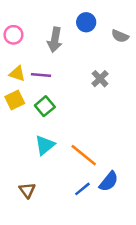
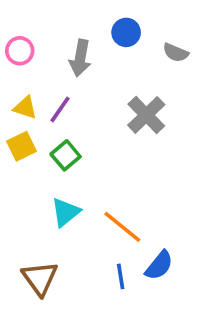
purple line: (41, 75) -> (60, 109), turned -60
gray cross: (100, 79) -> (146, 115), size x1.5
blue line: (82, 189) -> (121, 276), turned -60
brown triangle: (27, 190) -> (40, 278), size x1.5

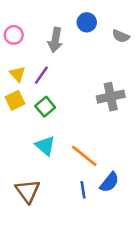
yellow triangle: (25, 108) -> (17, 74), turned 30
gray cross: (146, 115) -> (111, 97), moved, turned 32
cyan triangle: (66, 212) -> (45, 146), turned -40

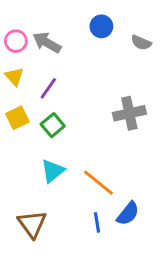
gray arrow: (55, 40) -> (47, 43), moved, turned 110
yellow triangle: (17, 74) -> (14, 76), moved
cyan triangle: (45, 146) -> (53, 171), turned 40

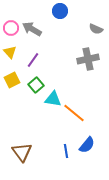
blue circle: (101, 26) -> (60, 11), moved
gray cross: (129, 113) -> (88, 59), moved
cyan triangle: (53, 171) -> (53, 99), moved, turned 48
orange line: (98, 183) -> (74, 113), moved

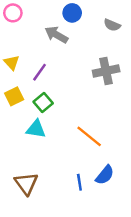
pink circle: (11, 28) -> (13, 13), moved
gray arrow: (32, 29) -> (56, 35), moved
gray semicircle: (96, 29) -> (112, 25), moved
cyan triangle: (53, 99) -> (36, 129), moved

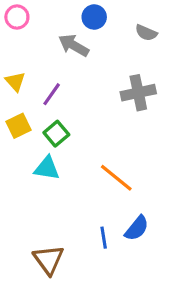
brown triangle: (26, 184) -> (48, 260), moved

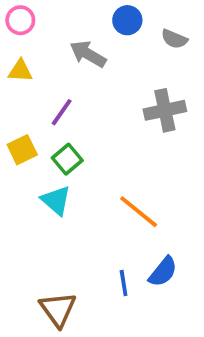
blue circle: (94, 17) -> (127, 20), moved
yellow triangle: (15, 82) -> (20, 71), moved, turned -45
cyan triangle: (47, 168) -> (56, 200), turned 32

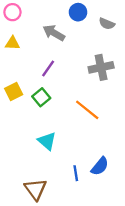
purple line: (62, 112) -> (48, 68), moved
cyan triangle: (56, 200) -> (47, 141), moved
orange line: (139, 212) -> (87, 110), moved

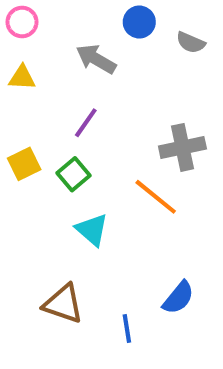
gray cross: (101, 67) -> (182, 147), moved
cyan triangle: (47, 141) -> (92, 230), moved
blue line: (76, 173) -> (127, 328), moved
brown triangle: (35, 189) -> (63, 304), moved, turned -35

